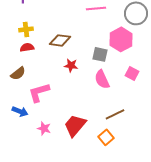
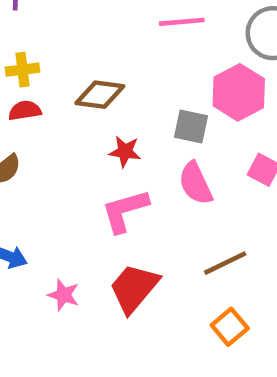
pink L-shape: (39, 92) -> (125, 211), moved
orange square: (106, 137) -> (230, 327), moved

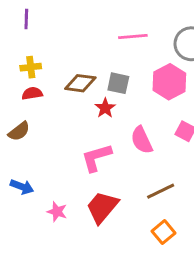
gray square: (191, 126) -> (118, 83), moved
red star: (125, 152) -> (105, 108), moved, turned 30

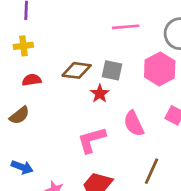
yellow cross: (31, 67) -> (23, 46), moved
brown line: (161, 191) -> (151, 171), turned -40

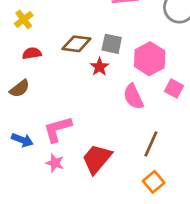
yellow cross: (23, 46) -> (24, 19), turned -30
pink hexagon: (160, 69) -> (150, 59), moved
pink L-shape: (92, 140) -> (58, 129), moved

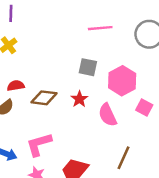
brown diamond: (76, 44) -> (44, 98), moved
red semicircle: (32, 53) -> (16, 86), moved
red star: (100, 67) -> (79, 99), moved

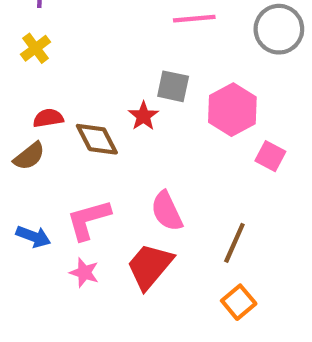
brown diamond: (44, 98) -> (97, 139), turned 55
red star: (79, 99) -> (143, 116), moved
pink semicircle: (108, 115) -> (167, 211), moved

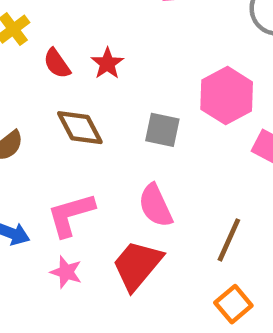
gray square: (173, 86) -> (162, 130), moved
red star: (143, 116) -> (107, 63), moved
red semicircle: (48, 118) -> (57, 63), moved, turned -116

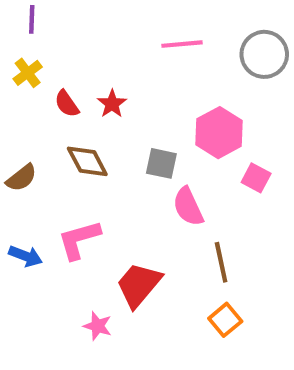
pink semicircle: (156, 206) -> (188, 207), moved
brown line: (229, 240) -> (221, 262), turned -36
pink star: (66, 272) -> (98, 326), moved

